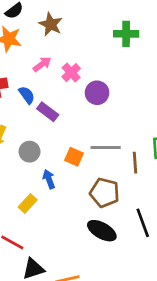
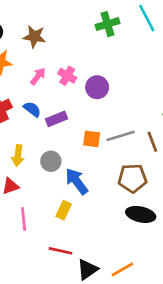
purple rectangle: (48, 112) -> (56, 119), turned -42
orange square: (74, 157) -> (92, 139), moved
blue arrow: (49, 179) -> (77, 181), size x1.5

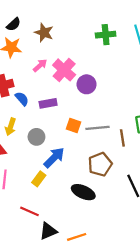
pink cross: (67, 76) -> (64, 70), size x1.5
blue semicircle: (32, 109) -> (22, 99), moved
brown pentagon: (132, 178) -> (100, 164), turned -30
blue arrow: (77, 181) -> (54, 158), turned 70
black ellipse: (141, 214) -> (83, 192), moved

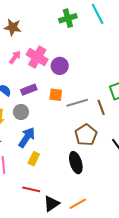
orange square: (73, 126) -> (56, 95), moved
gray circle: (36, 137) -> (21, 112), moved
blue arrow: (54, 158) -> (27, 137), moved
black ellipse: (83, 192) -> (76, 163), turned 60

